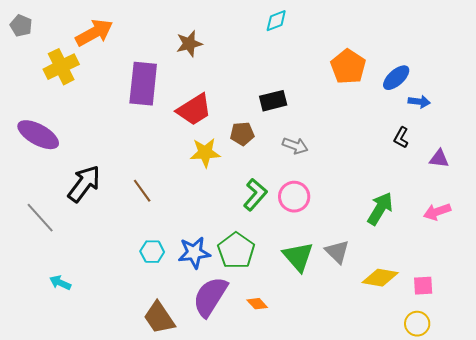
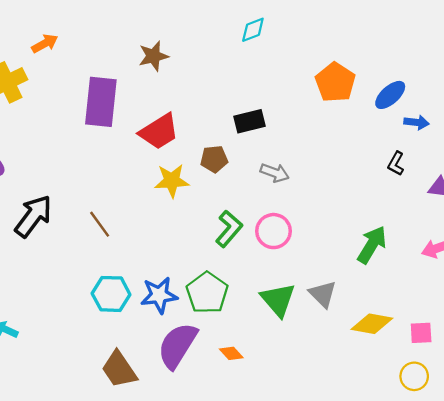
orange arrow: (94, 33) -> (45, 43), size x0.6
cyan hexagon: (152, 252) -> (111, 294), size x1.4

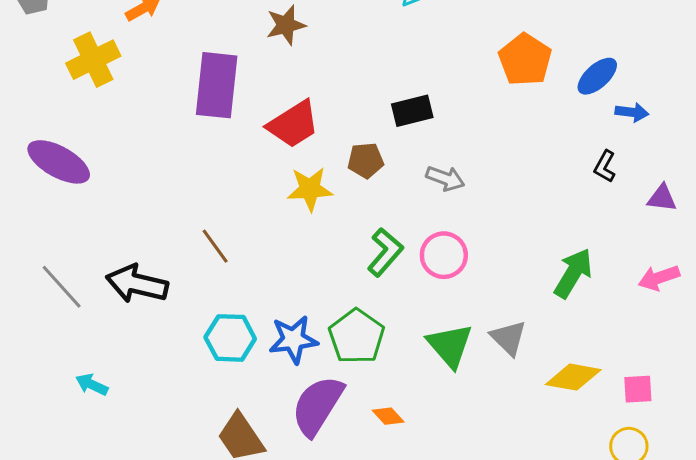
black arrow: (33, 216) -> (137, 284), moved, turned -114

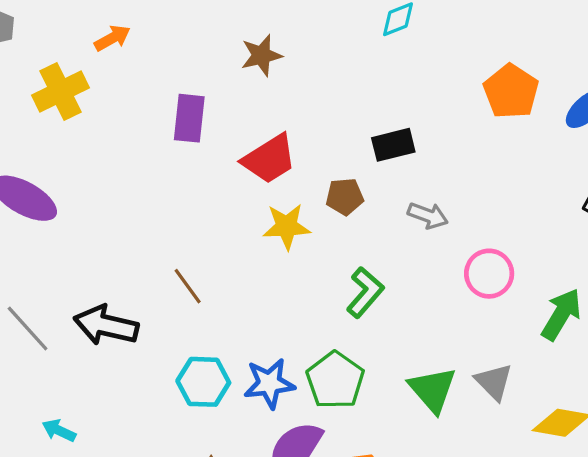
purple rectangle: (217, 85) -> (189, 118), size x0.7
pink circle: (444, 255) -> (489, 274), moved

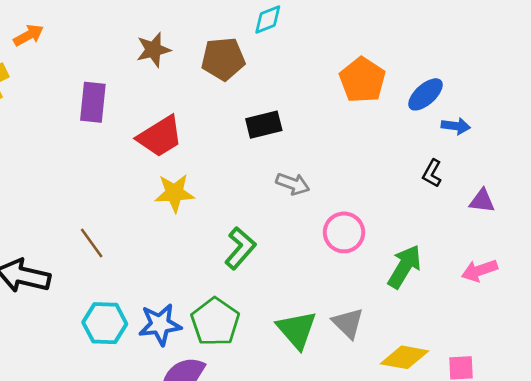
brown pentagon: (345, 197) -> (223, 59), moved, size x1.4

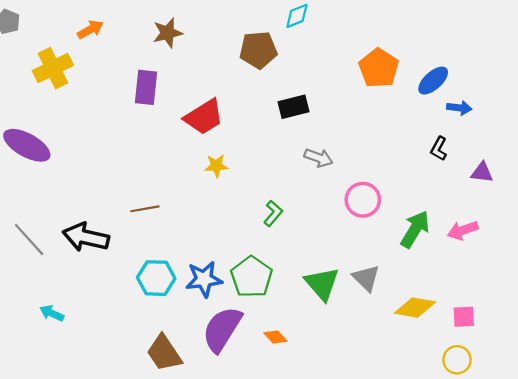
brown star: (153, 50) -> (168, 33), moved
yellow star: (174, 193) -> (216, 166), size x0.7
brown line: (92, 243) -> (145, 209), turned -64
green L-shape: (240, 248) -> (273, 213), size x0.7
pink arrow: (479, 271) -> (463, 230), moved

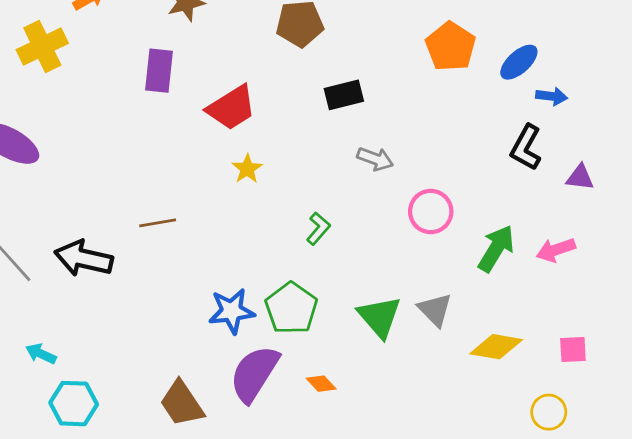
black L-shape: (439, 149) -> (526, 147), size x1.5
yellow star: (216, 166) -> (247, 169), turned -30
cyan hexagon: (156, 278) -> (74, 404), moved
pink square: (464, 317) -> (573, 349), moved

